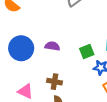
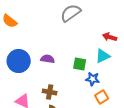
green square: (87, 51) -> (80, 64), turned 32

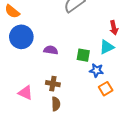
red arrow: (110, 37) -> (114, 28), turned -120
blue circle: (19, 61) -> (21, 37), moved

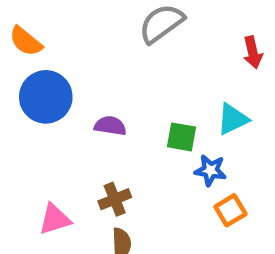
red arrow: (114, 28) -> (253, 52), moved
brown cross: (53, 84) -> (115, 199), turned -32
pink triangle: (25, 93) -> (55, 219), turned -42

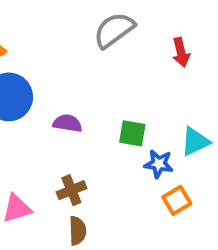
red arrow: (253, 52) -> (181, 52), moved
cyan triangle: (233, 119) -> (195, 142), moved

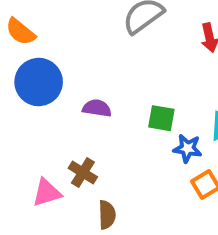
brown cross: (71, 190) -> (83, 173), moved, turned -36

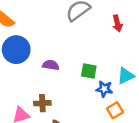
brown cross: (83, 173) -> (42, 103), turned -35

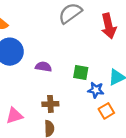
red arrow: (117, 23) -> (109, 26), size x1.5
brown cross: (42, 103) -> (50, 104), moved

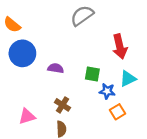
red arrow: (109, 26) -> (120, 47), moved
brown cross: (50, 104) -> (63, 105), turned 35

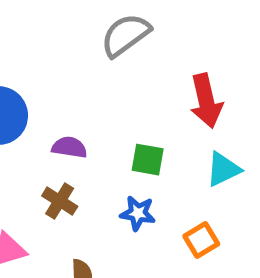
blue star: (107, 91) -> (138, 213), moved
brown cross: (63, 105) -> (60, 201), moved

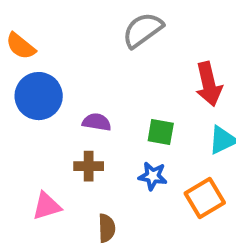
brown cross: (60, 201) -> (89, 166), turned -32
orange square: (201, 240) -> (205, 198), size x1.4

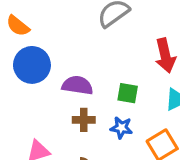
purple semicircle: (97, 122) -> (77, 85), size x1.4
brown cross: (89, 166) -> (84, 120), moved

